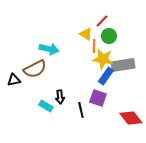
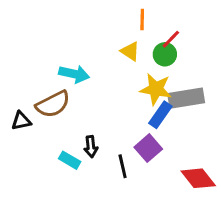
red line: (102, 21) -> (171, 39), moved
orange line: (94, 46) -> (142, 20), moved
purple square: (98, 98) -> (148, 148), turned 30

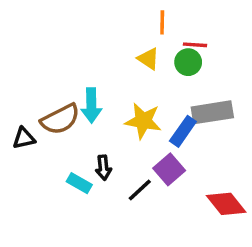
red line: (171, 39) -> (195, 45), turned 50
cyan arrow: (74, 74) -> (91, 105), moved, turned 76
yellow star: (156, 89) -> (143, 121), moved
black line: (123, 166) -> (140, 190), turned 60

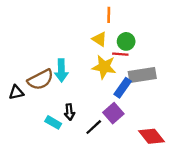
red line: (195, 45) -> (120, 54), moved
yellow star: (143, 121) -> (104, 67), moved

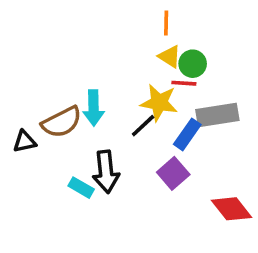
yellow triangle: (99, 39) -> (170, 57), moved
black arrow: (69, 112) -> (106, 172), size x1.6
black line: (94, 127) -> (143, 126), moved

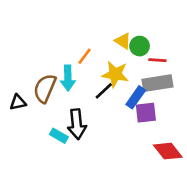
orange line: (166, 23) -> (84, 56), moved, turned 36
red line: (184, 83) -> (157, 60), moved
brown semicircle: (62, 122) -> (45, 88), turned 140
purple square: (173, 173) -> (146, 113), moved, turned 35

